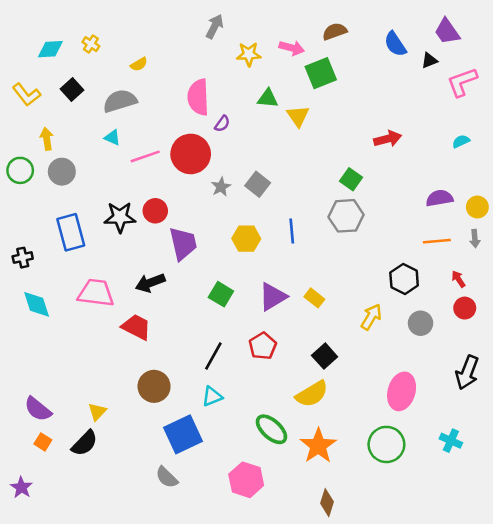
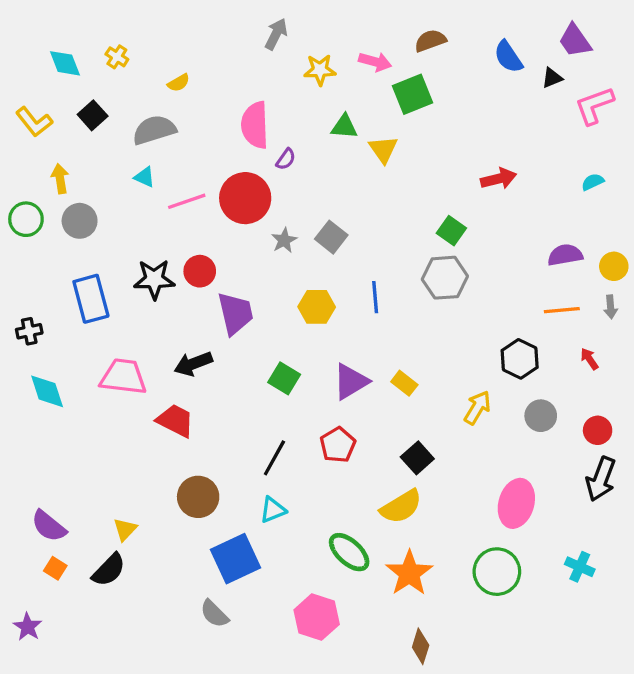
cyan diamond: (50, 49) -> (65, 63), turned 72
red circle: (465, 308) -> (598, 430), moved

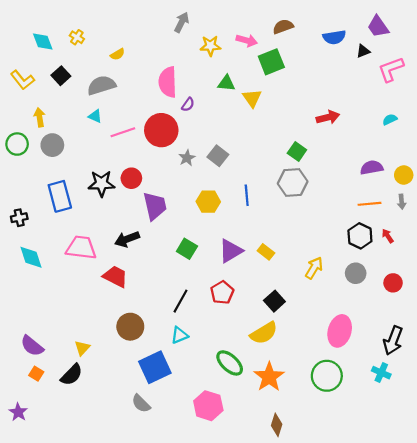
blue semicircle: (508, 57) -> (334, 37), turned -65
black hexagon: (520, 359) -> (360, 236), moved
black arrow: (601, 479) -> (393, 341), moved

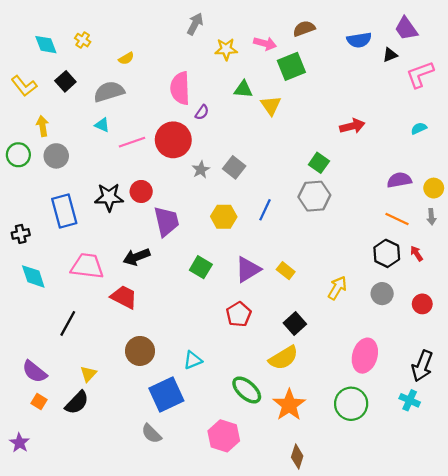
blue line: (247, 195) -> (265, 210), turned 30
orange line: (370, 204) -> (397, 219), turned 30
black line: (180, 301) -> (68, 323), moved

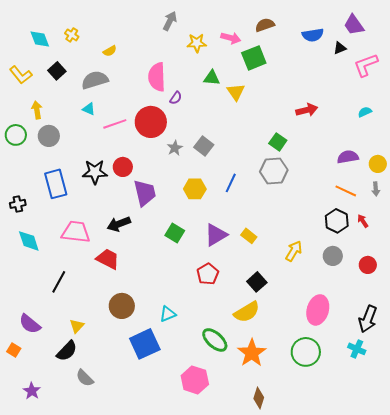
orange square: (39, 401) -> (14, 350), moved
gray semicircle: (151, 434) -> (85, 378), moved
purple star: (20, 443) -> (32, 391), moved

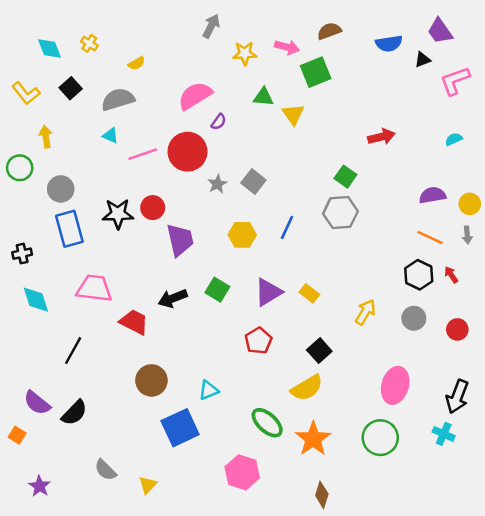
pink semicircle: (157, 77) -> (195, 96), turned 60
gray circle: (49, 136) -> (61, 189), moved
black arrow: (119, 224) -> (173, 298), moved
yellow triangle: (77, 326) -> (148, 485), moved
black semicircle: (67, 351) -> (74, 413), moved

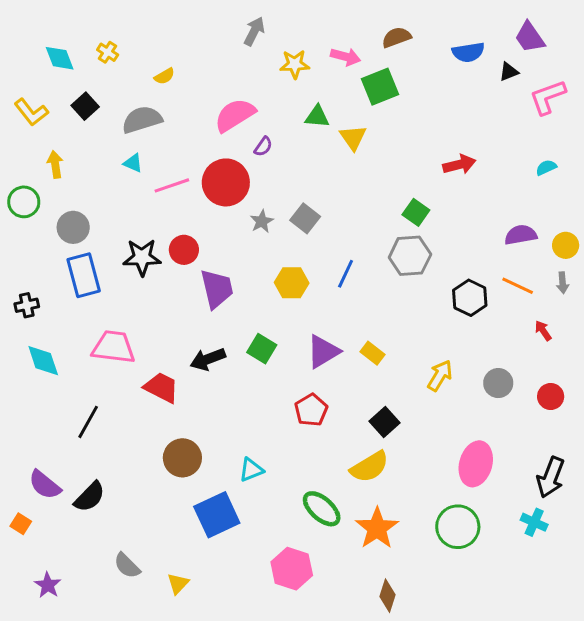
black hexagon: (419, 275) -> (470, 298), moved

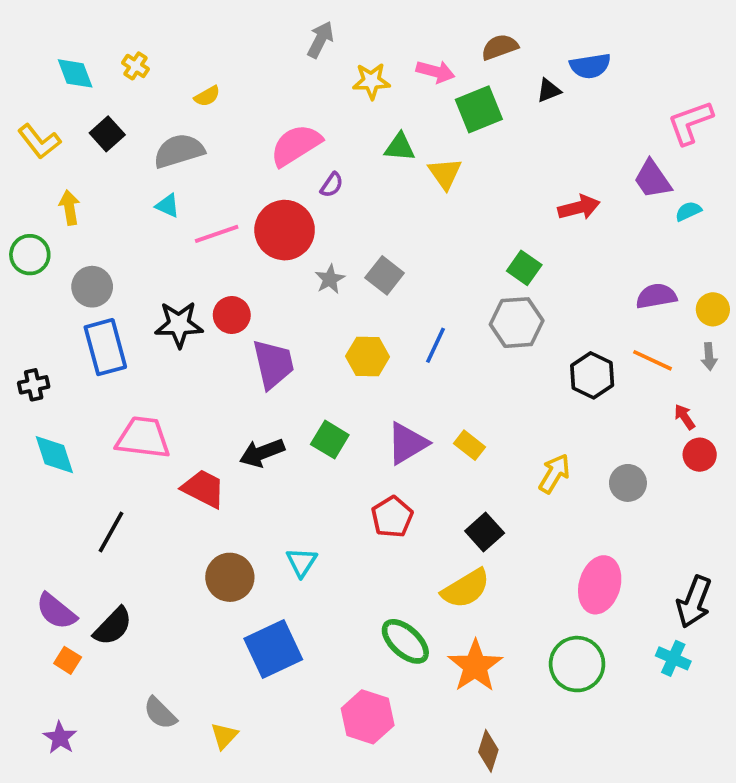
purple trapezoid: (530, 37) -> (652, 179), moved
black triangle: (509, 72) -> (549, 90), moved
red circle: (551, 397) -> (700, 455), moved
cyan triangle: (251, 470) -> (302, 562), moved, turned -35
orange square: (21, 524) -> (68, 660), moved

